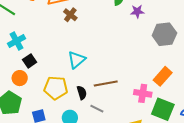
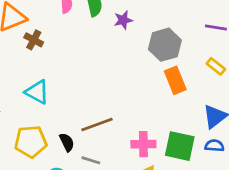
cyan triangle: (77, 60) -> (37, 92), moved, turned -42
orange rectangle: (163, 76) -> (175, 80), moved, turned -54
pink cross: (143, 93) -> (143, 144), moved

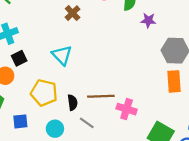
pink cross: (143, 144) -> (127, 109), moved

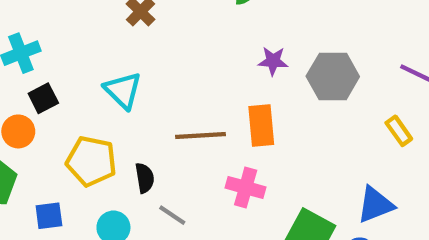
purple star: (148, 20) -> (273, 61), moved
orange rectangle: (174, 81) -> (261, 126), moved
brown line: (101, 96) -> (201, 136), moved

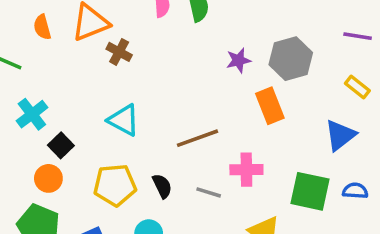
orange rectangle: (261, 126) -> (270, 106), moved
blue triangle: (375, 205) -> (340, 135), moved
gray line: (172, 215) -> (209, 192), moved

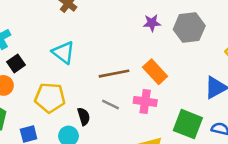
orange rectangle: (270, 106) -> (155, 72), moved, turned -30
black semicircle: (162, 186) -> (84, 116), moved
gray line: (209, 192) -> (110, 105), moved

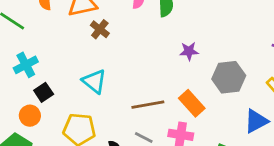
gray hexagon: (189, 28) -> (229, 77), moved

